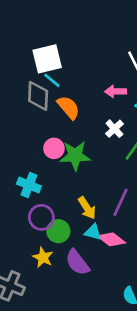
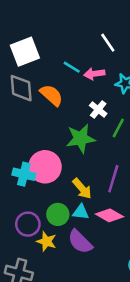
cyan line: (52, 80) -> (72, 67), moved
pink circle: (54, 148) -> (45, 167), moved, size x1.6
green star: (75, 156) -> (81, 138), moved
purple circle: (41, 217) -> (28, 224), moved
cyan triangle: (93, 232) -> (81, 212), moved

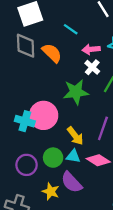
pink arrow: (94, 74) -> (91, 49), moved
yellow star: (46, 241) -> (51, 191), moved

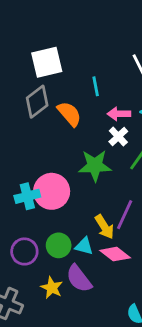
cyan line: (71, 29) -> (96, 86), turned 40
gray diamond: (26, 46) -> (37, 102), turned 50
cyan cross: (25, 121) -> (27, 196), turned -36
yellow arrow: (75, 136) -> (104, 227), moved

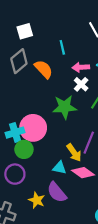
white square: (47, 62) -> (25, 31), size x0.7
green circle: (59, 245) -> (24, 149), moved

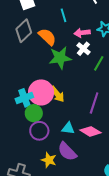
green star: (65, 107) -> (60, 58), moved
yellow arrow: (74, 153) -> (57, 94), moved
purple circle: (15, 174) -> (39, 131), moved

